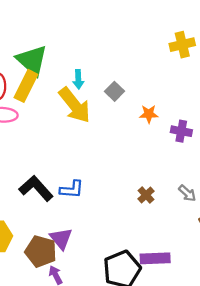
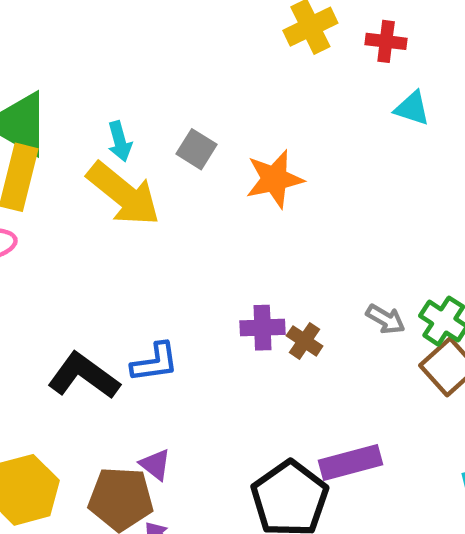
orange star: (149, 114) -> (275, 179), size x1.5
purple cross: (181, 131) -> (262, 328), moved
purple triangle: (61, 239) -> (155, 465), size x0.7

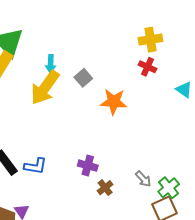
red cross: (386, 41) -> (147, 67), moved
yellow arrow: (124, 194) -> (45, 88), turned 69
brown cross: (305, 341) -> (105, 188), moved

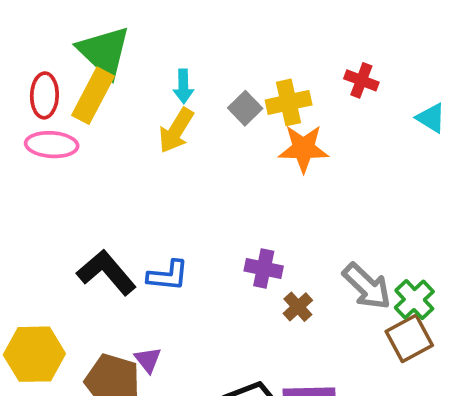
yellow cross: (150, 40) -> (289, 102), moved
yellow arrow: (45, 88) -> (176, 131), size x0.7
gray arrow: (143, 179) -> (367, 286), size x1.6

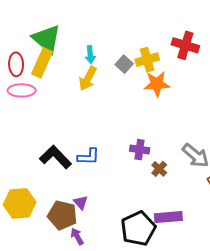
red cross: (361, 80) -> (185, 45), size x1.5

